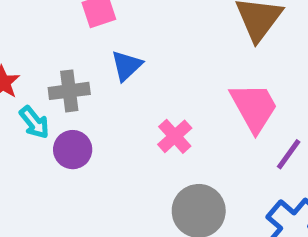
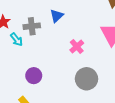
purple circle: (73, 150) -> (34, 76), moved

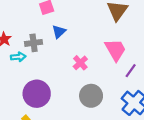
cyan arrow: (16, 39) -> (18, 57), turned -56
purple circle: (34, 76) -> (37, 94), size x1.6

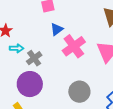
gray cross: (34, 43) -> (34, 58), moved, turned -35
pink cross: (80, 63) -> (74, 46), moved, size x1.6

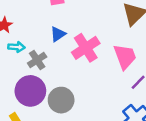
blue triangle: (57, 29) -> (58, 34), moved
gray circle: (79, 92) -> (61, 100), moved

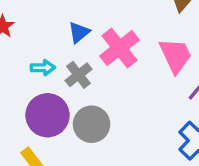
cyan arrow: (17, 47) -> (43, 68), moved
gray cross: (37, 60) -> (78, 75), moved

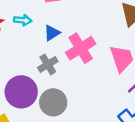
cyan arrow: (43, 68) -> (23, 20), moved

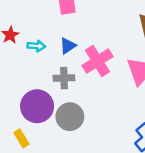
cyan arrow: (23, 20) -> (36, 46), moved
gray cross: (48, 64) -> (64, 78), turned 30

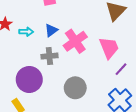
gray circle: (70, 117) -> (75, 88), moved

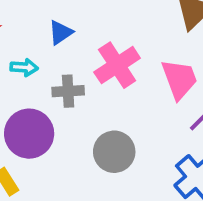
blue triangle: (51, 30) -> (60, 32), moved
cyan arrow: (26, 32) -> (24, 67), moved

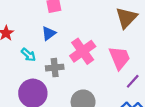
cyan arrow: (24, 67) -> (28, 55), turned 40

